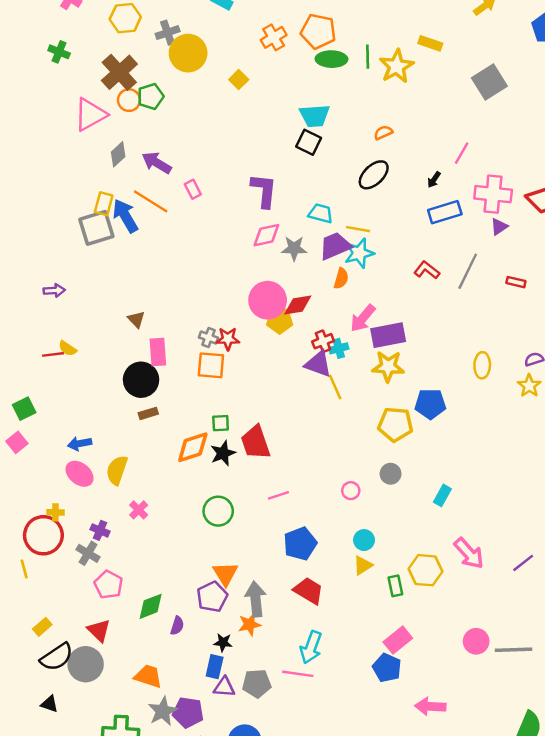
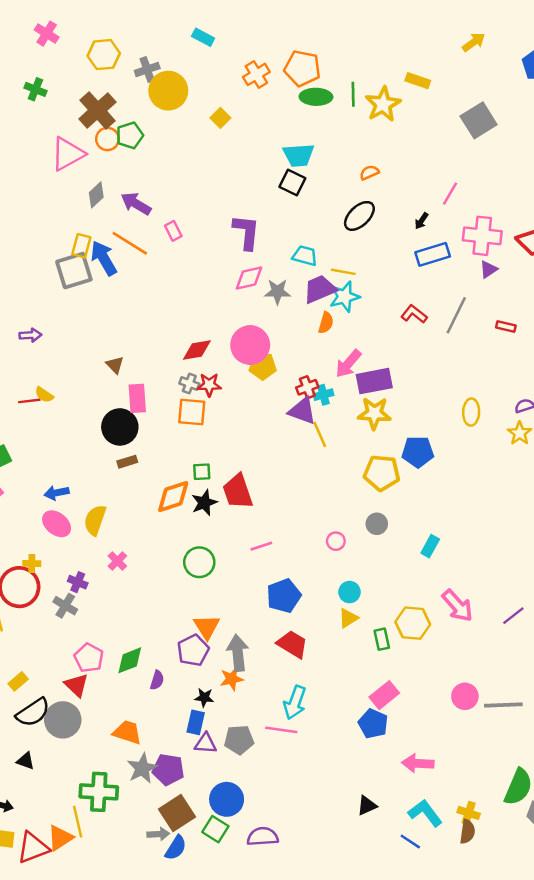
red diamond: (298, 305) -> (197, 350), moved
pink pentagon: (108, 585) -> (89, 658), moved

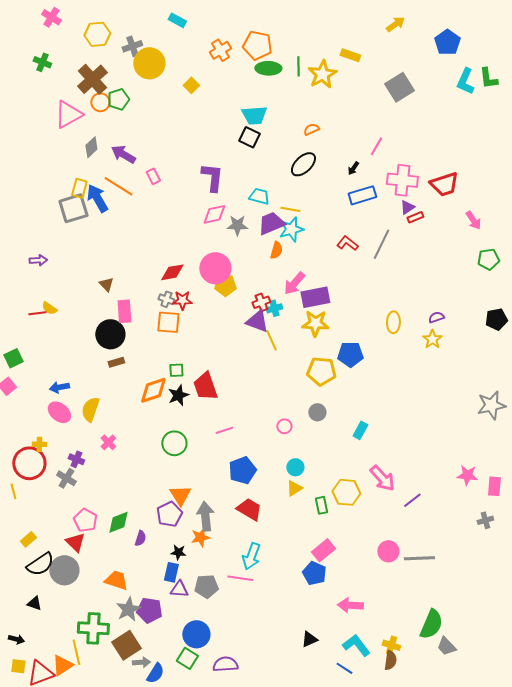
red rectangle: (506, 326) -> (415, 217), moved, turned -35
purple line: (513, 616) -> (412, 500), moved
brown square: (177, 813) -> (126, 645), moved

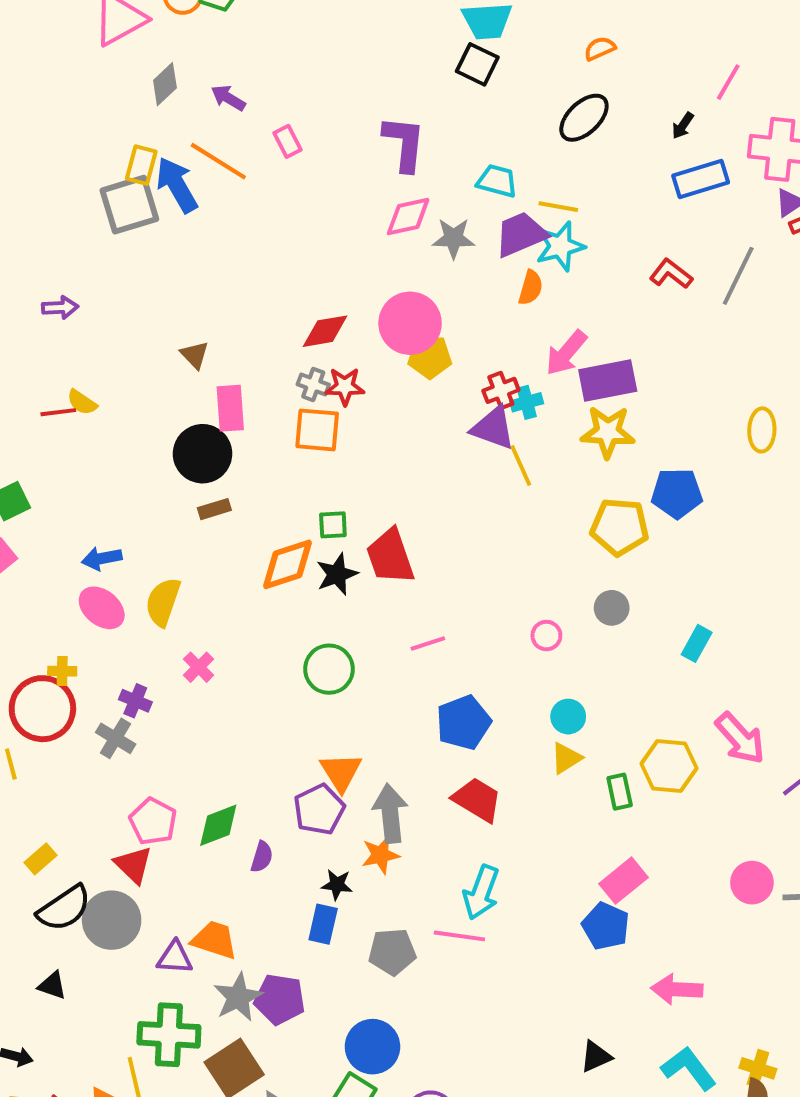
purple arrow: (123, 154) -> (228, 98), size x0.7
purple triangle: (179, 589) -> (175, 958), moved

